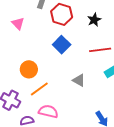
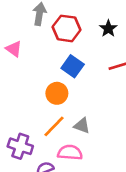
orange circle: (29, 69) -> (57, 93), moved
gray triangle: (79, 80) -> (82, 126), moved

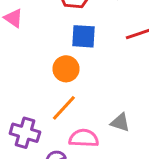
blue square: (73, 66) -> (83, 36), turned -30
gray triangle: (82, 126) -> (120, 122), moved

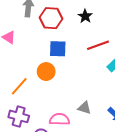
orange line: (64, 108) -> (19, 86), moved

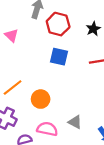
orange circle: (46, 72) -> (41, 99), moved

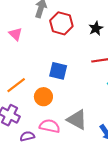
blue square: (59, 57) -> (58, 71), moved
gray triangle: (75, 122) -> (77, 120), size x1.5

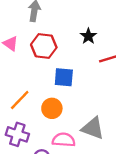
red hexagon: (61, 23) -> (44, 46), moved
black star: (96, 28) -> (88, 36), moved

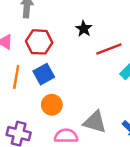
blue square: (64, 77) -> (44, 74), moved, turned -30
orange line: (20, 100) -> (16, 77), moved, turned -30

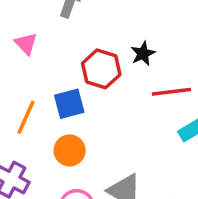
red hexagon: (39, 42) -> (101, 69), moved
orange line: (16, 77) -> (26, 117), moved

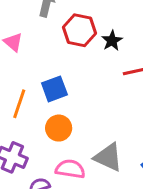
red hexagon: (101, 69) -> (80, 30), moved

